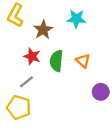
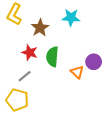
orange triangle: (83, 61) -> (77, 72), moved
purple circle: (101, 92) -> (94, 62), moved

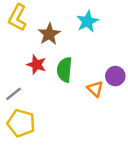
cyan star: (71, 17) -> (87, 21), turned -30
gray line: (25, 76) -> (14, 94), moved

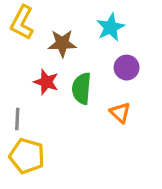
brown star: (49, 34) -> (62, 43), turned 30
purple circle: (115, 76) -> (127, 68), moved
gray line: (14, 94) -> (17, 119), turned -48

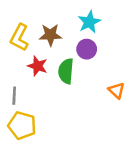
yellow L-shape: (22, 23) -> (19, 37), moved
purple circle: (127, 68) -> (87, 49), moved
orange triangle: (120, 113) -> (116, 91), moved

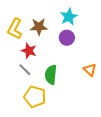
green semicircle: (66, 71) -> (51, 75), moved
gray line: (14, 96) -> (25, 70), moved, turned -48
yellow pentagon: (22, 125) -> (35, 97), moved

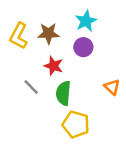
red star: (29, 51) -> (53, 66), moved
yellow pentagon: (35, 97) -> (76, 124), moved

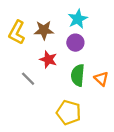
green semicircle: (63, 93) -> (78, 75), moved

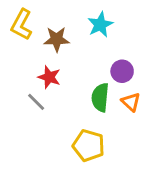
yellow L-shape: (17, 32) -> (22, 25), moved
purple circle: (75, 43) -> (122, 71), moved
red star: (48, 59) -> (49, 77), moved

